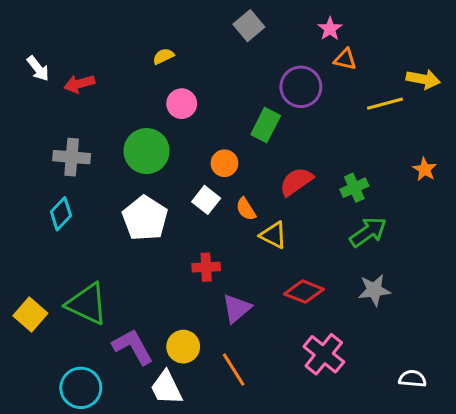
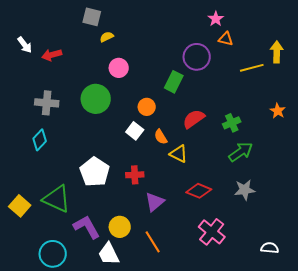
gray square: (249, 26) -> (92, 17), moved, turned -36
yellow arrow: (423, 79) -> (277, 52), turned -100
white pentagon: (145, 218) -> (95, 172), moved

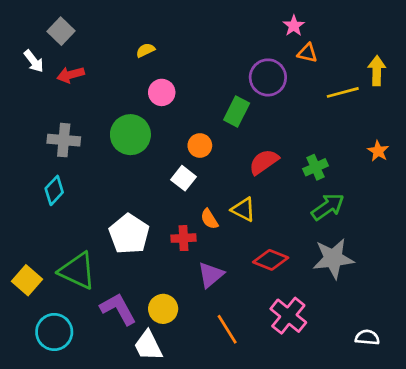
gray square: (92, 17) -> (61, 31), moved, turned 30
orange semicircle: (161, 137) -> (209, 219), moved
gray star: (245, 190) -> (333, 258), size x1.4
orange line: (153, 242) -> (227, 329), moved
cyan circle: (53, 254) -> (54, 332), moved

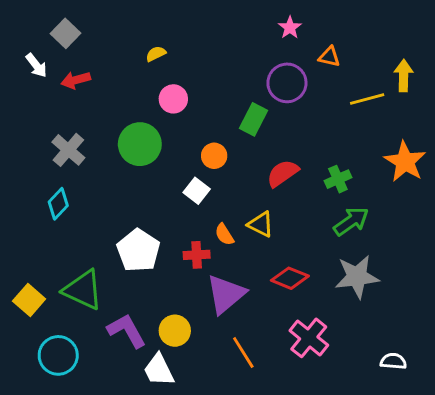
pink star: (294, 26) -> (290, 28), moved
gray cross: (64, 140) -> (68, 150), turned 36
orange star: (378, 151) -> (405, 162), size x1.8
purple triangle: (211, 275) -> (226, 294), size x1.4

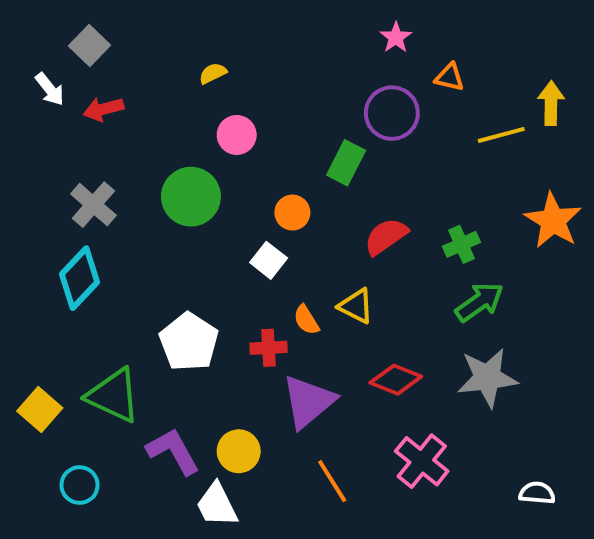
cyan diamond: (58, 204) -> (80, 278), size x1.4
cyan circle: (58, 355) -> (80, 485), size x0.7

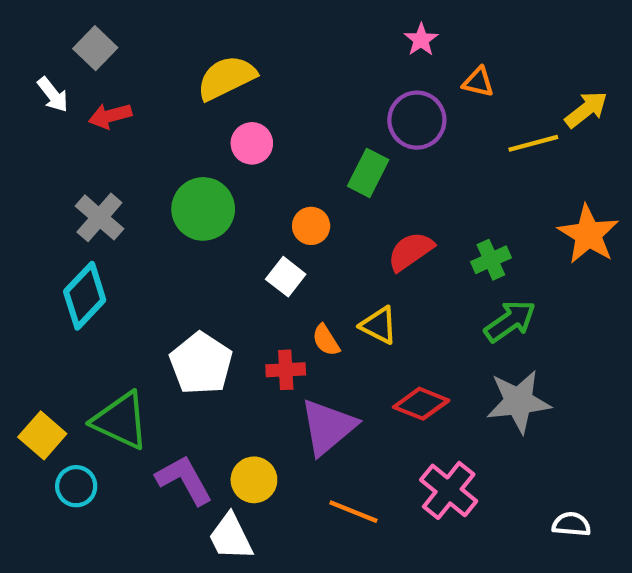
yellow semicircle: (213, 73) -> (226, 78), size x2.0
yellow arrow: (551, 103) -> (586, 109), turned 51
orange line: (332, 481) -> (353, 512), turned -36
cyan circle: (80, 485) -> (76, 486), moved

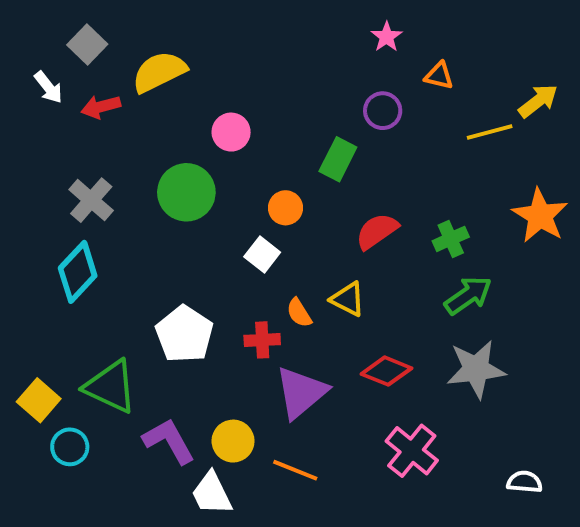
yellow semicircle: (226, 78) -> (159, 72), moved
purple circle: (417, 120) -> (383, 111), size x0.7
orange line: (353, 512) -> (295, 470), moved

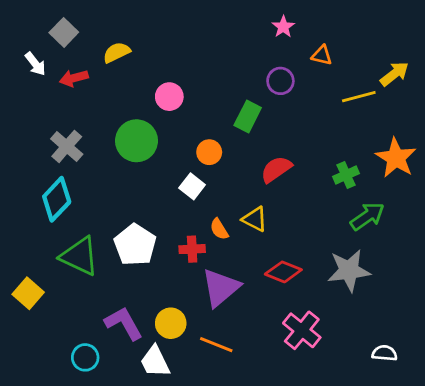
yellow semicircle: (159, 72) -> (117, 52), size x0.7
green cross: (451, 239) -> (346, 175), moved
green arrow: (468, 295) -> (367, 216), moved
green triangle: (111, 387) -> (79, 256), moved
cyan circle: (70, 447) -> (85, 357), moved

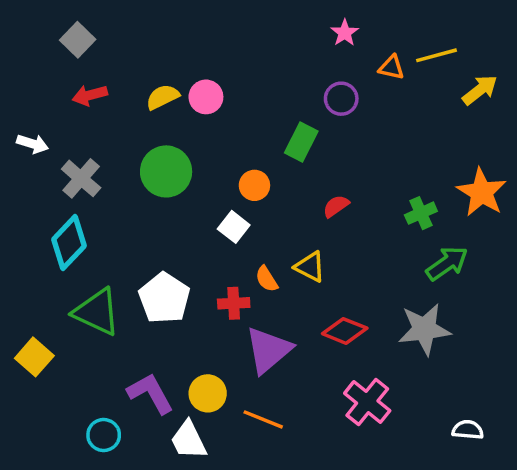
yellow semicircle: (117, 52) -> (163, 97), moved
white arrow: (35, 64) -> (33, 144), moved, turned -35
pink circle: (169, 97) -> (206, 97), moved
yellow line: (359, 97) -> (437, 55), moved
red semicircle: (276, 169) -> (336, 206), size x0.7

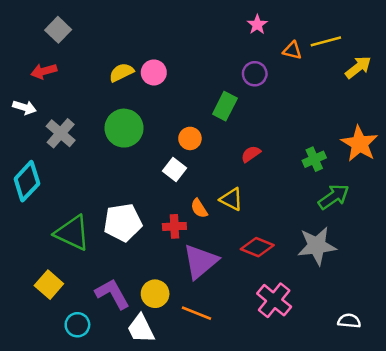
red arrow: (90, 95) -> (44, 71), moved
cyan diamond: (69, 243) -> (27, 181), moved
white pentagon: (164, 298) -> (123, 223), turned 30
yellow square: (34, 357) -> (49, 285), moved

